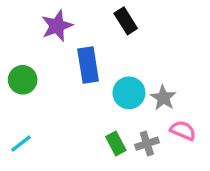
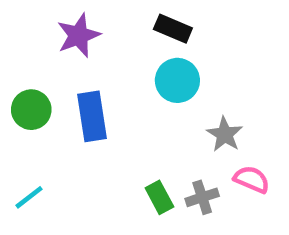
black rectangle: (126, 21) -> (173, 29), turned -35
blue rectangle: (88, 65) -> (92, 116), moved
cyan circle: (129, 93) -> (177, 80), moved

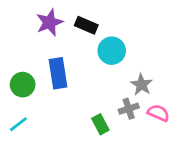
black rectangle: (173, 29) -> (86, 25), moved
green circle: (31, 110) -> (23, 85), moved
gray cross: (202, 197) -> (129, 109), moved

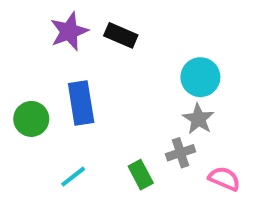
cyan circle: (112, 51) -> (200, 77), moved
pink semicircle: (158, 113) -> (224, 179), moved
cyan line: (18, 124) -> (73, 177), moved

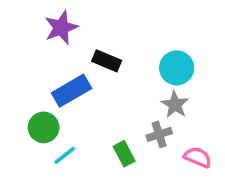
black rectangle: (121, 35) -> (107, 61), moved
blue rectangle: (81, 103) -> (72, 91), turned 69
green circle: (31, 119) -> (44, 127), moved

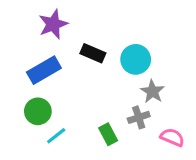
cyan circle: (177, 68) -> (136, 59), moved
blue rectangle: (72, 91) -> (44, 70), moved

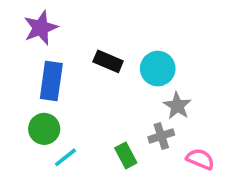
purple star: (53, 24) -> (41, 28), moved
blue rectangle: (44, 70) -> (51, 81), turned -52

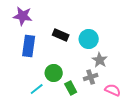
purple star: (41, 28) -> (23, 16), turned 30
green circle: (44, 129) -> (54, 73), moved

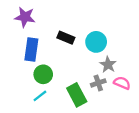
green circle: (54, 73) -> (43, 74), moved
green rectangle: (71, 88) -> (77, 95), size x1.5
pink semicircle: (113, 90) -> (122, 83), moved

